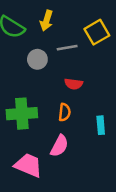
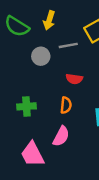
green cross: (22, 114) -> (26, 106), size x0.7
pink trapezoid: (28, 165) -> (32, 154), turned -140

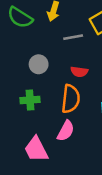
gray circle: (41, 56) -> (39, 64), moved
orange semicircle: (66, 105) -> (71, 99), size x1.6

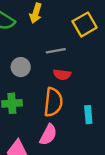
gray line: (73, 37) -> (56, 51), moved

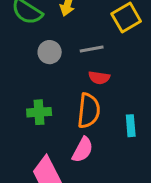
gray circle: (21, 67) -> (50, 52), moved

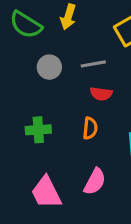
orange semicircle: (89, 111) -> (90, 128), size x0.6
pink semicircle: (83, 150) -> (95, 182), moved

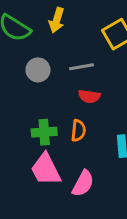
green cross: (38, 130) -> (44, 132), moved
pink trapezoid: (46, 193) -> (46, 169), moved

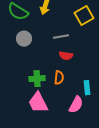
gray circle: (38, 70) -> (24, 39), moved
pink semicircle: (83, 183) -> (76, 105), moved

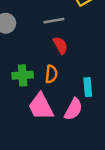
red semicircle: (66, 56) -> (60, 45), turned -128
pink trapezoid: (38, 103) -> (41, 107), moved

